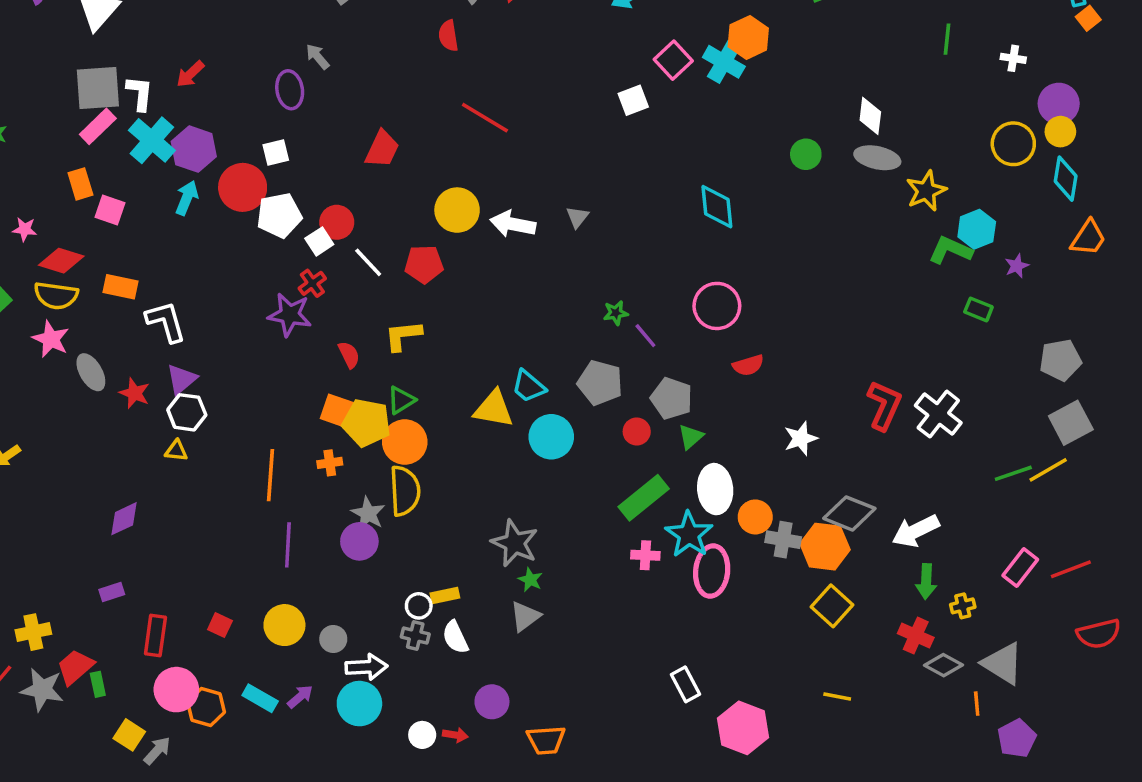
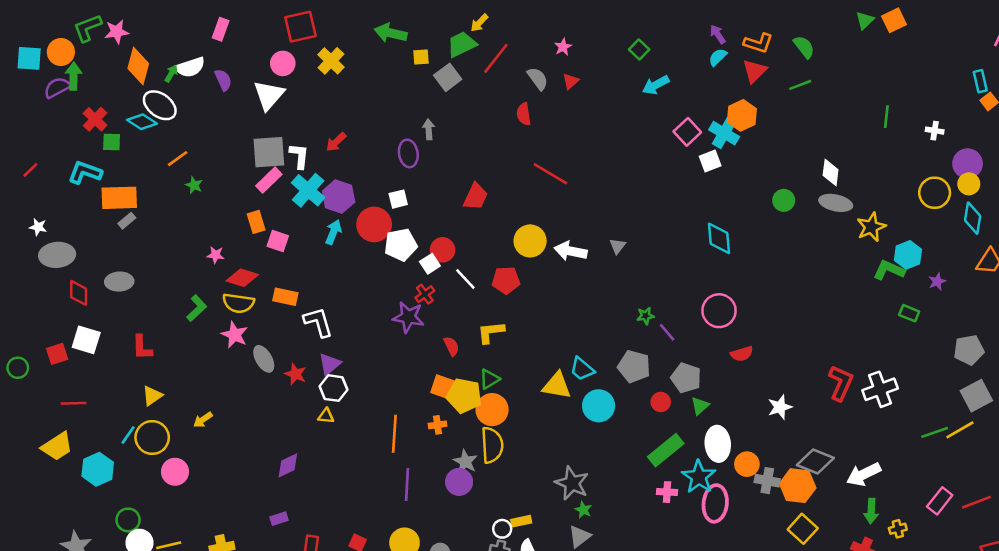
gray arrow: (318, 57) -> (429, 129), turned 36
white square: (633, 100) -> (710, 161), moved
white cross: (938, 414) -> (880, 389), turned 32

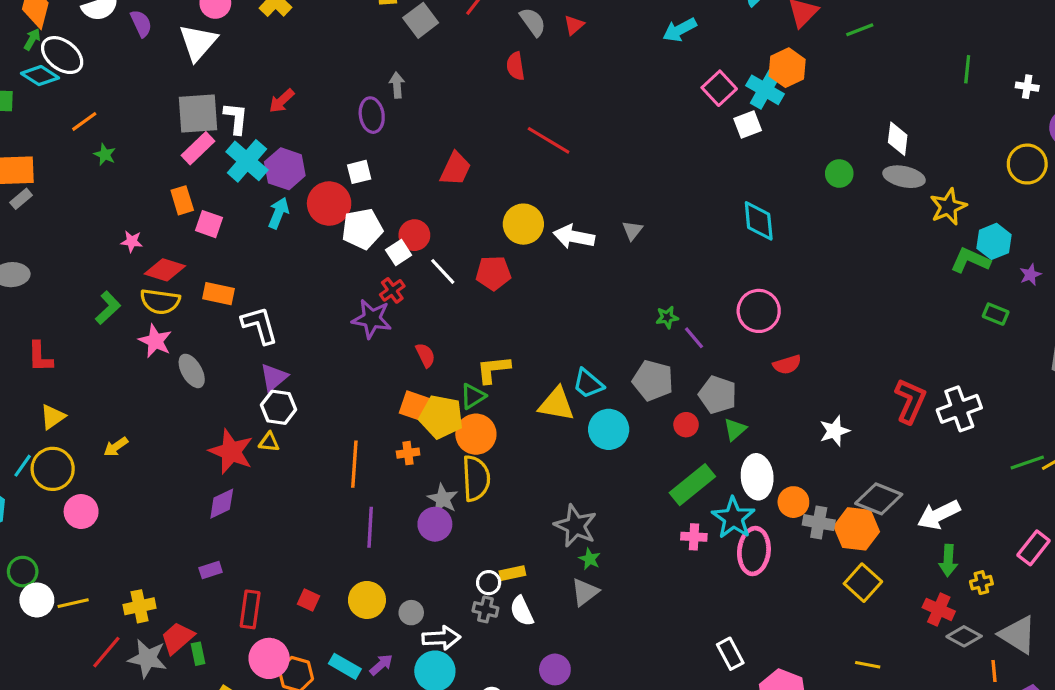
green arrow: (171, 74) -> (32, 39), moved
yellow L-shape: (491, 332) -> (493, 369), moved
red star: (295, 374) -> (231, 452), moved, size x1.6

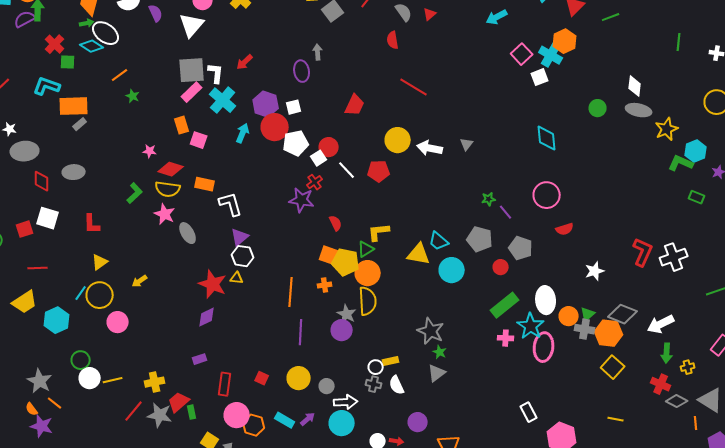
green arrow: (32, 39) -> (87, 23), turned 48
purple hexagon: (285, 169) -> (266, 104), moved
green triangle: (735, 429) -> (588, 314), moved

